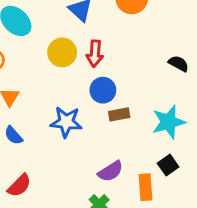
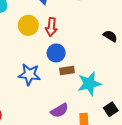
cyan star: (169, 122) -> (89, 84), moved
black square: (168, 165) -> (111, 109), moved

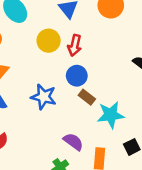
brown rectangle: (67, 71) -> (87, 97), turned 40
purple semicircle: (59, 110) -> (73, 142), turned -120

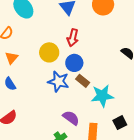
yellow circle: (49, 41) -> (49, 52), moved
blue star: (44, 97) -> (58, 81), moved

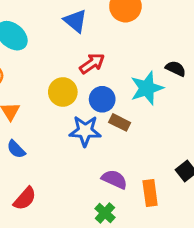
red arrow: (73, 38) -> (92, 63), turned -126
cyan star: (102, 96) -> (147, 88), moved

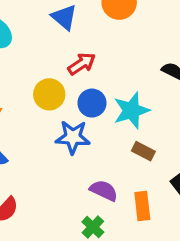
cyan star: (147, 88) -> (131, 110), moved
brown rectangle: (120, 122) -> (143, 151), moved

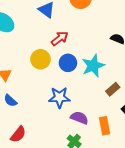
blue star: (73, 137) -> (59, 97), moved
brown rectangle: (143, 151) -> (113, 89), moved, turned -64

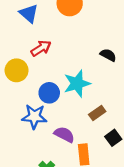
blue circle: (68, 63) -> (49, 93), moved
purple semicircle: (79, 118) -> (64, 134), moved

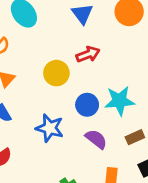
blue star: (34, 117) -> (50, 128), moved
purple semicircle: (64, 134) -> (96, 139), moved

